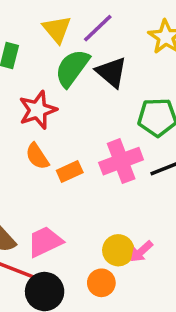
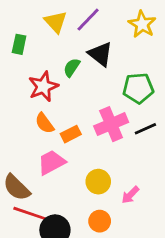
green semicircle: (72, 68) -> (72, 67), moved, size x0.6
pink trapezoid: (45, 242) -> (52, 162), moved
yellow circle: (118, 250) -> (98, 182), moved

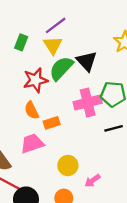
purple line: (88, 20) -> (56, 25), moved
yellow triangle: (56, 22) -> (53, 45), moved
green semicircle: (72, 67) -> (61, 68), size x1.6
pink cross: (111, 124) -> (88, 102), moved

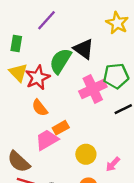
yellow triangle: (53, 45) -> (18, 73), moved
orange rectangle: (52, 123) -> (61, 128), moved

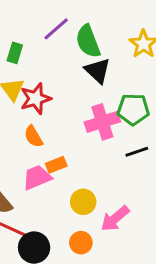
green semicircle: (60, 61) -> (88, 41), moved, turned -60
pink arrow: (113, 164) -> (115, 219), size x1.5

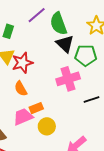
green pentagon: (133, 109) -> (86, 55), moved
yellow circle: (83, 202) -> (47, 126), moved

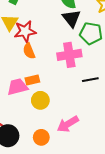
orange semicircle: (21, 89) -> (29, 51), moved

